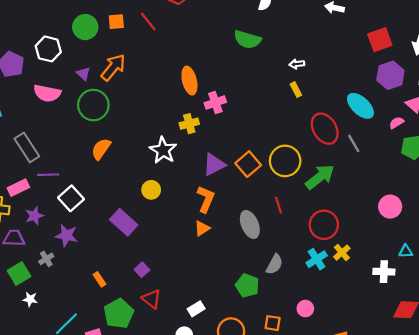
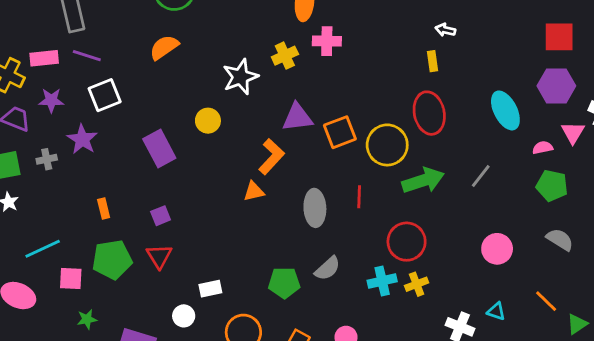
yellow cross: (189, 124) -> (285, 56), turned -30
red ellipse: (325, 129) -> (429, 113), moved
gray line: (354, 143) -> (481, 176), moved, turned 48
green pentagon: (247, 286) -> (284, 283), turned 30

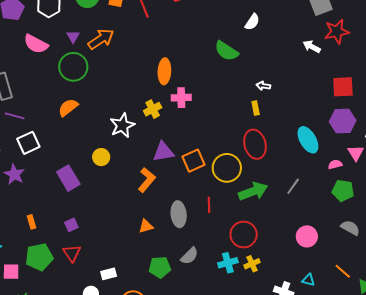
orange triangle: (254, 191) -> (146, 226), moved

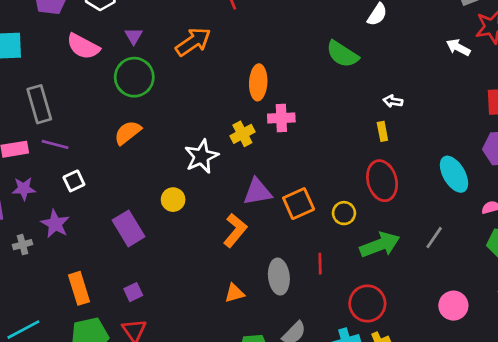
orange arrow: (101, 39) -> (193, 42), moved
white square: (28, 143) -> (74, 181), size x0.7
yellow circle: (227, 168) -> (344, 213), size x0.6
orange rectangle: (32, 222) -> (79, 288), size x1.6

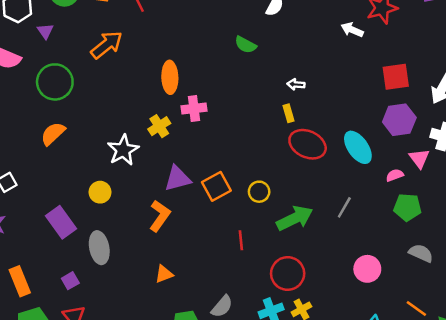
purple triangle: (134, 36) -> (45, 31), moved
green semicircle: (342, 54) -> (246, 45), size x0.7
red ellipse: (382, 181) -> (308, 144), moved, turned -45
gray ellipse: (279, 277) -> (99, 248), moved

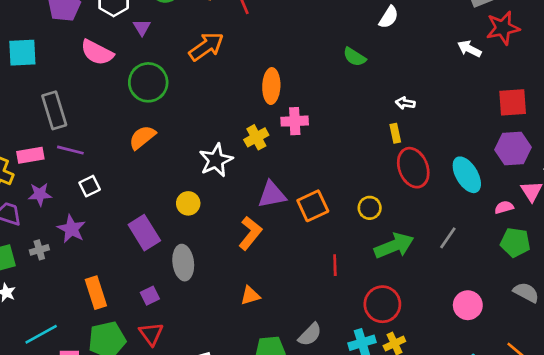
red ellipse: (308, 144) -> (413, 168), turned 39
yellow circle: (259, 192) -> (370, 208), moved

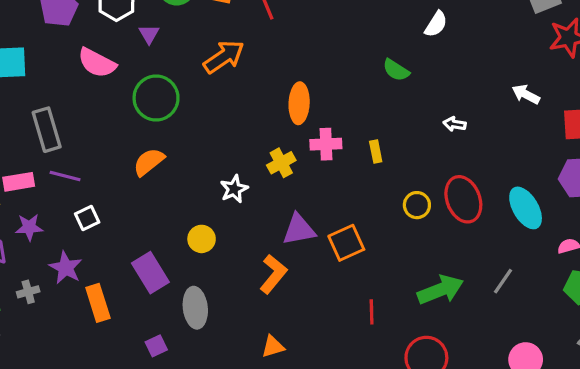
white arrow: (469, 49) -> (526, 94), moved
yellow rectangle: (395, 133) -> (376, 151), moved
white star: (216, 160) -> (234, 189), size x0.7
yellow circle: (370, 208) -> (417, 205), moved
orange rectangle: (96, 293) -> (98, 303), moved

